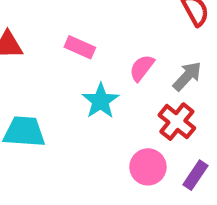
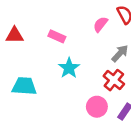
pink semicircle: (142, 68) -> (101, 24), moved

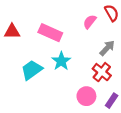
pink rectangle: (57, 36) -> (50, 33), size x1.5
cyan trapezoid: (24, 86) -> (32, 70), moved, turned -40

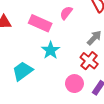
pink semicircle: (90, 22) -> (66, 13), moved
cyan trapezoid: (32, 70) -> (23, 71), moved

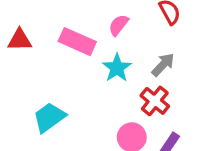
cyan star: (51, 50) -> (117, 68), moved

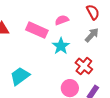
pink semicircle: (119, 25) -> (62, 20), turned 32
gray arrow: (163, 65) -> (92, 35), moved

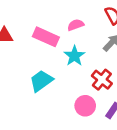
cyan trapezoid: (20, 76) -> (41, 81), moved

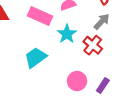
red cross: (102, 80) -> (93, 45), moved

